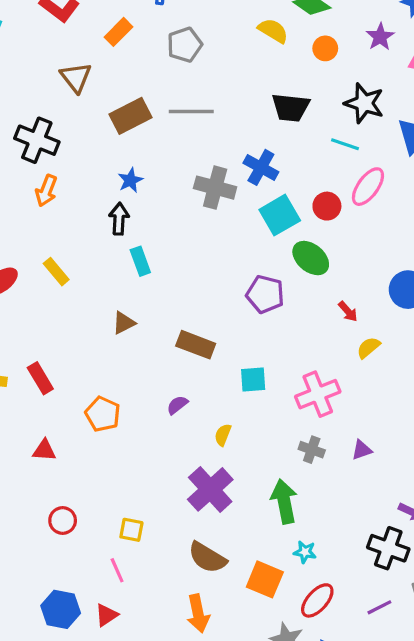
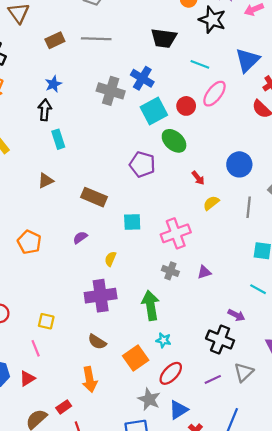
black star: (364, 103) -> (212, 20), moved
brown rectangle: (131, 116) -> (55, 40), size x0.7
purple cross: (210, 489) -> (101, 296), turned 32
brown semicircle: (207, 558) -> (97, 342), size x0.7
orange square: (265, 579) -> (136, 358), turned 30

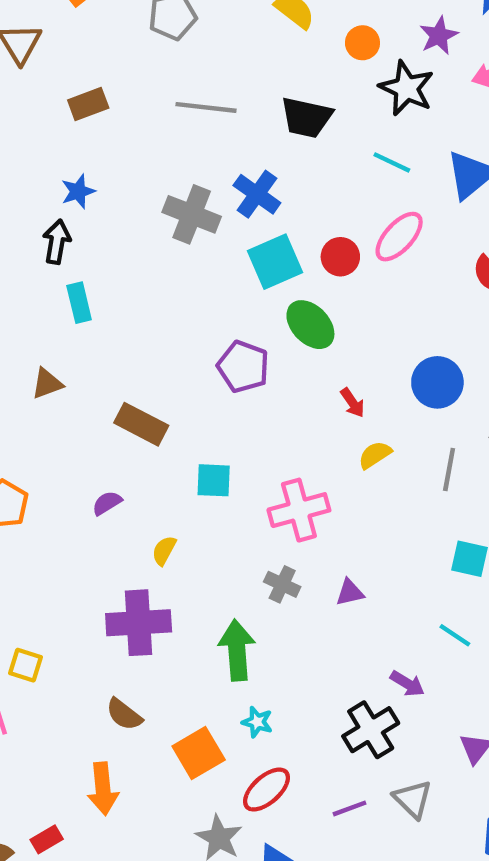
gray line: (96, 39) -> (206, 107), moved
cyan line: (200, 64) -> (392, 162), moved
black cross: (220, 340) -> (371, 730), turned 32
gray triangle: (244, 372) -> (413, 799), turned -36

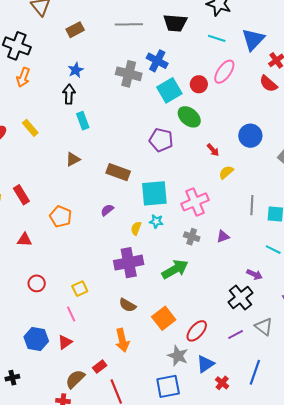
gray line: (449, 469) -> (252, 205), moved
cyan square: (214, 480) -> (154, 193), size x1.6
green arrow: (237, 650) -> (175, 269), turned 72
yellow square: (26, 665) -> (80, 289), turned -35
cyan star: (257, 722) -> (156, 221), moved

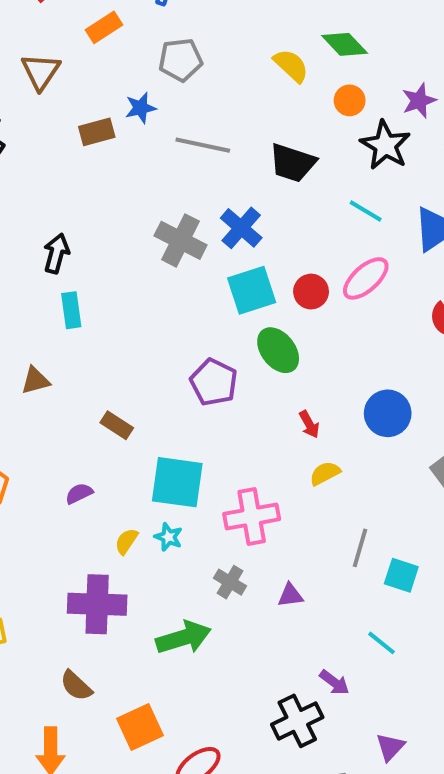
blue star: (76, 70) -> (141, 108), moved
brown rectangle: (118, 172) -> (117, 425), size x0.7

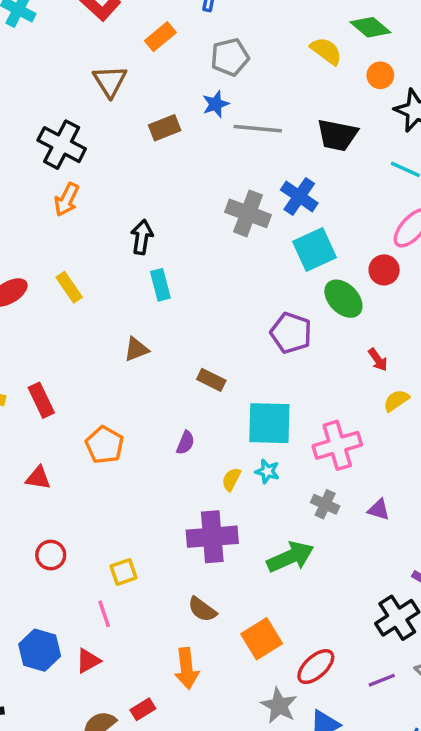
blue star: (141, 108) -> (216, 104), moved
red circle: (311, 292) -> (384, 270), moved
purple semicircle: (79, 493) -> (185, 443), turned 145
purple triangle: (290, 595) -> (379, 510), turned 30

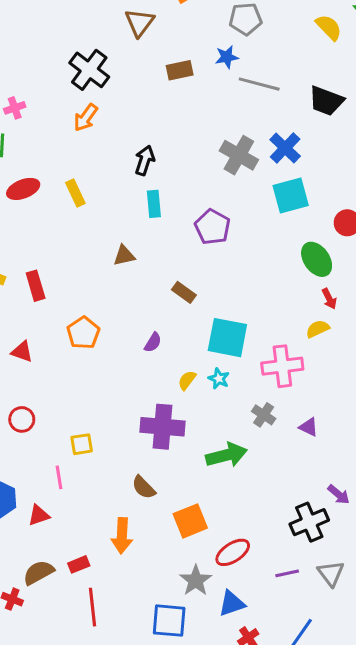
green ellipse: (343, 299) -> (317, 259), moved
purple pentagon: (291, 333) -> (212, 227), moved
yellow semicircle: (396, 401) -> (318, 329), moved

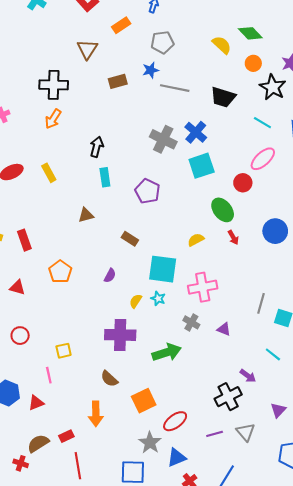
black cross: (89, 70) -> (54, 85), turned -32
yellow semicircle: (318, 329) -> (196, 240), moved

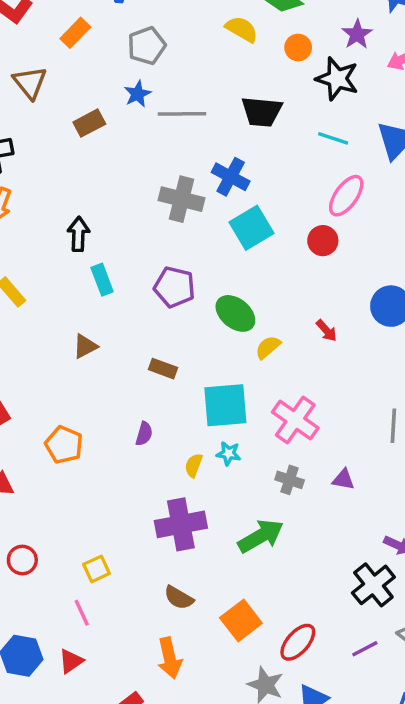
green ellipse: (223, 210) -> (235, 313), moved
pink cross: (203, 287) -> (295, 420), turned -32

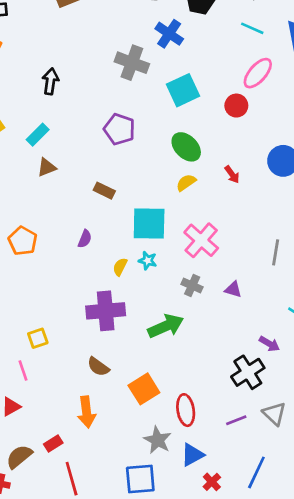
blue cross: (231, 177) -> (169, 34), moved
cyan rectangle: (102, 280) -> (38, 135), moved, turned 60
green ellipse: (235, 313) -> (186, 147), moved
red ellipse: (298, 642) -> (186, 410), turned -56

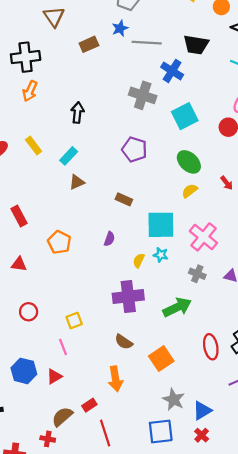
red ellipse: (186, 410) -> (211, 347), moved
red cross: (212, 482) -> (202, 435), moved

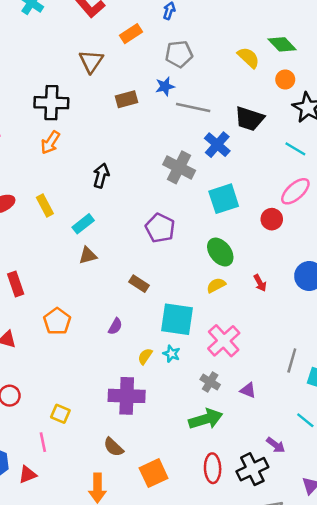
green arrow: (177, 307) -> (206, 419), moved
yellow square: (74, 321) -> (60, 414), turned 35

